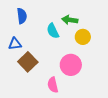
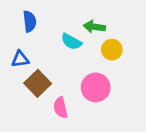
cyan semicircle: (53, 31) -> (71, 42), turned -35
pink semicircle: (53, 85) -> (61, 108), moved

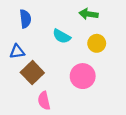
green arrow: (94, 27) -> (89, 14), moved
pink semicircle: (61, 108) -> (44, 101), moved

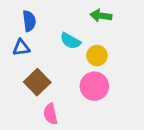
yellow circle: (97, 43) -> (97, 56), moved
blue triangle: (17, 52) -> (21, 48), moved

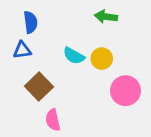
cyan semicircle: (70, 41) -> (74, 56), moved
pink circle: (94, 86) -> (125, 91), moved

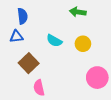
yellow circle: (102, 59) -> (83, 44), moved
pink circle: (125, 91) -> (97, 78), moved

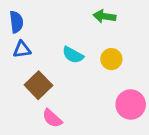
blue semicircle: (23, 16) -> (16, 22), moved
pink semicircle: (39, 88) -> (52, 118), turned -35

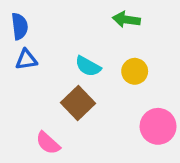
brown square: (38, 85) -> (78, 103), moved
pink semicircle: (52, 118) -> (48, 143), moved

